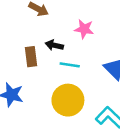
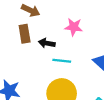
brown rectangle: (31, 57) -> (25, 34), moved

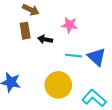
cyan line: (62, 61) -> (73, 56), moved

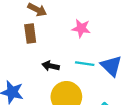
black arrow: (45, 39) -> (51, 66), moved

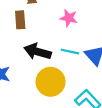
black arrow: (51, 66) -> (38, 52), size x1.6

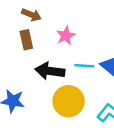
pink star: (69, 18) -> (66, 36), moved, turned -30

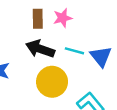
brown rectangle: (26, 40) -> (38, 19), moved

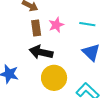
cyan line: (74, 51) -> (87, 24), moved

